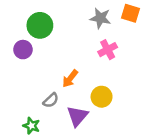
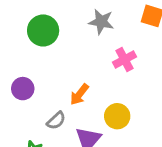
gray star: (100, 18) -> (101, 22), moved
purple circle: (23, 50) -> (23, 89), moved

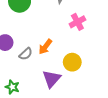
gray semicircle: (56, 121) -> (26, 54), moved

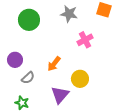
gray semicircle: (26, 54) -> (28, 78), moved

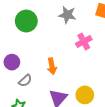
orange arrow: (54, 64) -> (52, 66), turned -49
yellow circle: (80, 79) -> (85, 95), moved

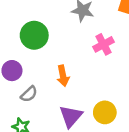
green circle: (26, 21) -> (34, 35), moved

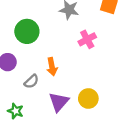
gray semicircle: (29, 94) -> (31, 81), moved

